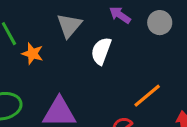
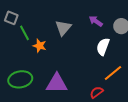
white semicircle: (101, 51) -> (103, 47), moved

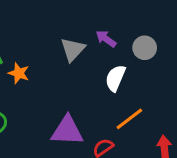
gray triangle: (63, 28) -> (73, 49), moved
purple triangle: (57, 83) -> (67, 131), moved

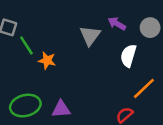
purple triangle: (67, 131) -> (61, 109), moved, size x0.7

